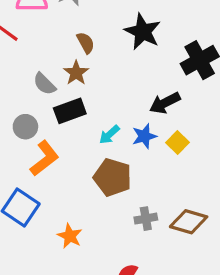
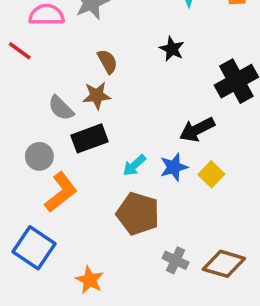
black star: (143, 32) -> (172, 49), size x0.6
brown star: (76, 73) -> (97, 95), turned 30
gray cross: (146, 219) -> (176, 260), turned 35

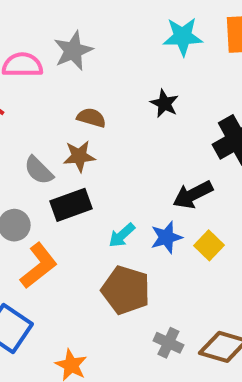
brown semicircle: (107, 61) -> (91, 118), turned -45

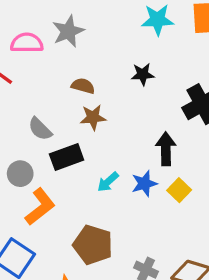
black star: (164, 103) -> (143, 74), turned -30
brown star: (79, 156) -> (93, 117), moved
black arrow: (193, 195) -> (166, 149), turned 116
brown pentagon: (126, 290) -> (93, 245), moved

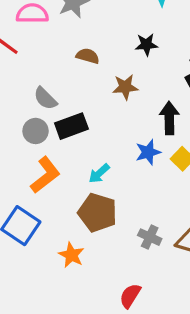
brown star: (93, 117) -> (125, 87), moved
gray circle: (20, 174) -> (36, 131), moved
cyan arrow: (108, 182) -> (99, 173), moved

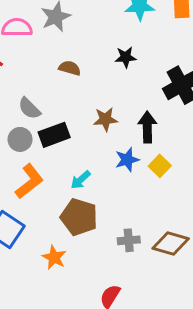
brown star: (125, 87) -> (105, 119), moved
gray cross: (150, 237) -> (129, 240), turned -30

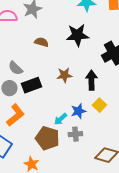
black star: (126, 57) -> (77, 35), size x1.6
blue star: (127, 160) -> (78, 111), moved
cyan arrow: (81, 180) -> (60, 119), moved
gray cross: (129, 240) -> (75, 134), moved

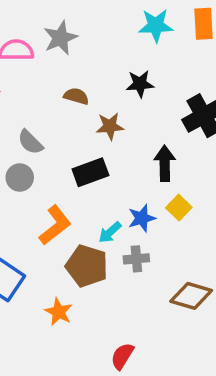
black star: (77, 35) -> (140, 84), size x0.7
brown star: (64, 75) -> (110, 126), moved
black rectangle: (31, 85) -> (90, 172), moved
orange L-shape: (15, 115) -> (55, 225), moved

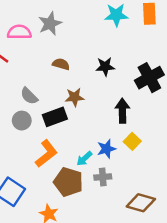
black star: (140, 84) -> (105, 67), moved
brown star: (110, 126) -> (75, 97), moved
black rectangle: (90, 172) -> (55, 117), moved

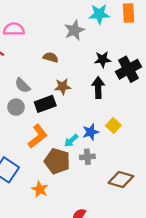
gray star: (50, 24) -> (74, 30), moved
black star: (105, 67) -> (103, 59), moved
black arrow: (122, 111) -> (98, 88), moved

